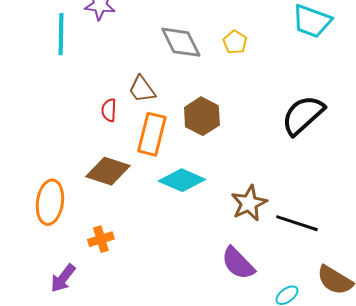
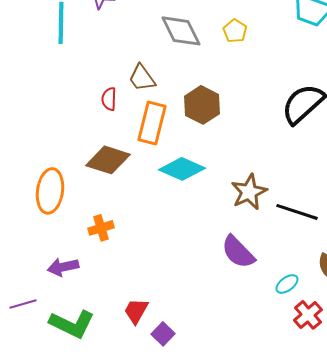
purple arrow: (63, 278) -> (63, 267), turned 40

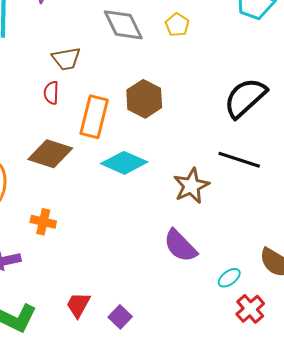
brown trapezoid: (142, 78) -> (66, 59), moved, turned -64
black line: (297, 212) -> (239, 160), moved
orange cross: (101, 228) -> (43, 222), turned 30
purple square: (163, 334) -> (120, 317), moved

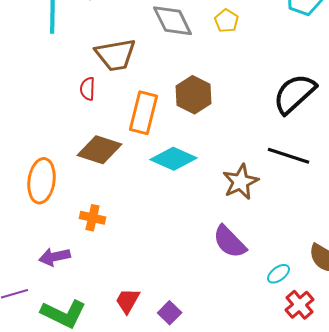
brown trapezoid: (66, 59) -> (116, 55), size x1.4
red semicircle: (51, 93) -> (88, 89), moved

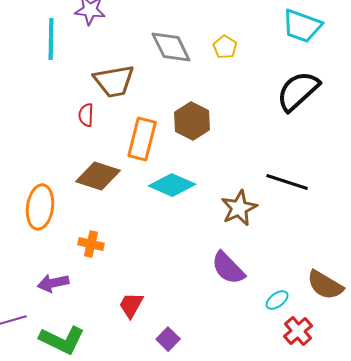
black semicircle: (295, 94) -> (298, 91), moved
red trapezoid: (128, 301) -> (131, 305), moved

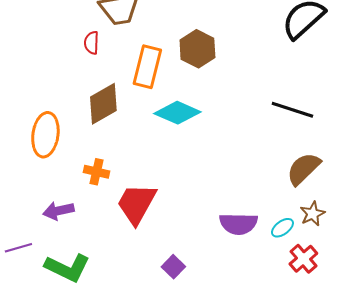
brown diamond: (98, 176) -> (103, 104), turned -48
brown star: (239, 208) -> (312, 214), moved, size x0.7
purple semicircle: (228, 268) -> (238, 224), moved, turned -45
brown semicircle: (325, 285) -> (303, 169), moved, turned 105
red trapezoid: (131, 305) -> (136, 204), moved, size x1.6

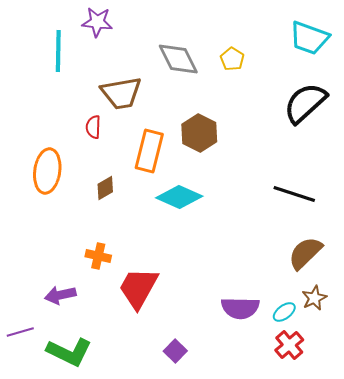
brown diamond: (103, 104) -> (105, 188), size x0.6
orange ellipse: (45, 135) -> (47, 171), moved
red cross: (303, 259) -> (289, 345), moved

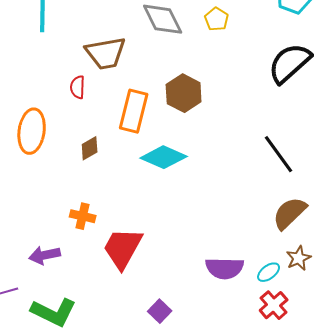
black line: (294, 194) -> (279, 154), turned 36

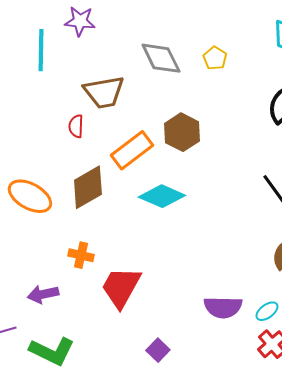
orange rectangle: (134, 111) -> (132, 150), turned 39
orange ellipse: (32, 131) -> (30, 196), moved, turned -69
brown diamond: (90, 148) -> (88, 187), size x1.8

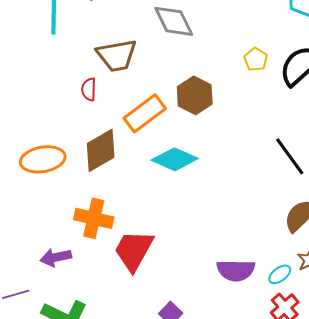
yellow pentagon: (215, 58) -> (256, 59), moved
orange ellipse: (30, 196) -> (43, 159), turned -39
orange cross: (81, 255) -> (94, 218), size x1.5

